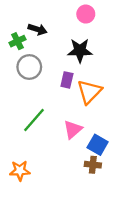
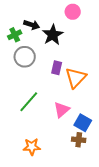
black star: (80, 51) -> (53, 35), moved, turned -30
orange star: (20, 171) -> (32, 147), moved

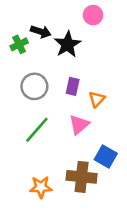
gray circle: (25, 57) -> (34, 86), moved
orange triangle: (76, 78) -> (97, 99), size x0.6
pink triangle: (62, 110) -> (79, 125), moved
brown cross: (79, 140) -> (82, 177), moved, size x1.6

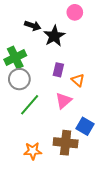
green cross: (19, 44) -> (15, 58), moved, size x1.5
gray circle: (34, 86) -> (19, 79), moved
orange triangle: (97, 99) -> (78, 80), turned -32

